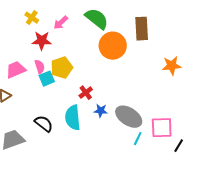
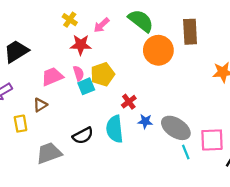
black semicircle: (44, 124) -> (83, 136), turned 114
cyan line: (138, 139) -> (186, 152), turned -48

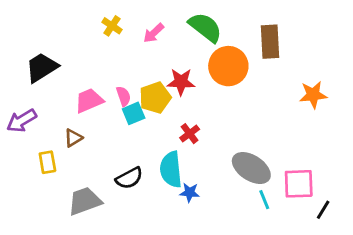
red star: (81, 45) -> (181, 82), moved
blue star: (145, 121) -> (190, 192), moved

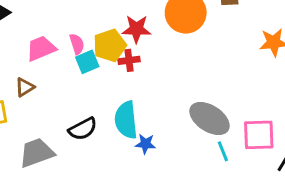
red cross: (190, 134) -> (129, 60), moved, turned 30

